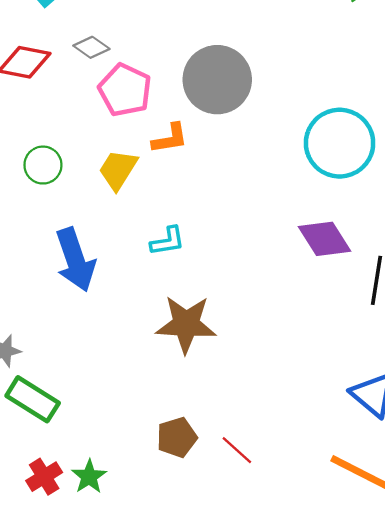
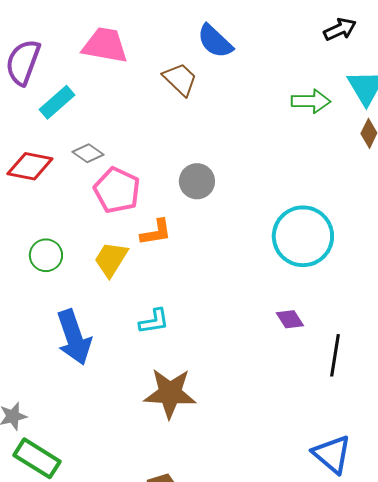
gray circle: (217, 80) -> (197, 181), size x0.6
purple diamond: (325, 239) -> (290, 319), size x0.6

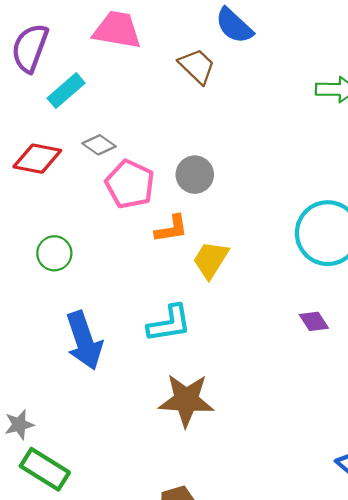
gray circle: (197, 181) -> (195, 175), moved
yellow trapezoid: (111, 259) -> (211, 260), moved
cyan L-shape: (154, 321) -> (169, 324), size x1.4

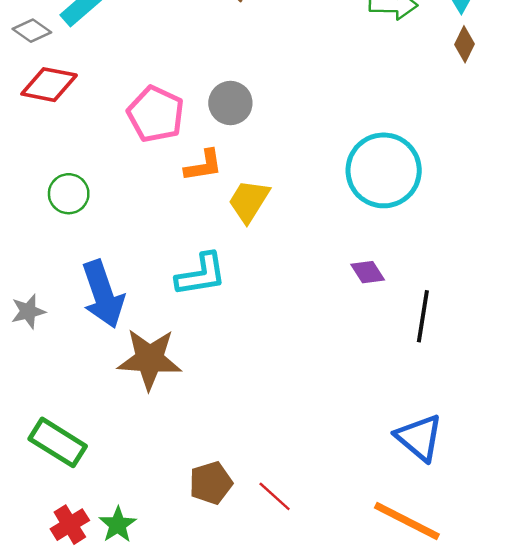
gray diamond: (99, 145) -> (32, 31), moved
brown star: (186, 400) -> (150, 359), moved
gray star: (19, 425) -> (28, 311), moved

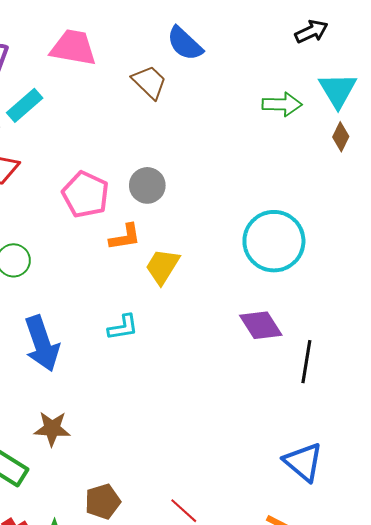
purple diamond: (368, 272) -> (261, 325), size x1.5
cyan L-shape: (201, 275) -> (123, 327), size x0.7
brown star: (150, 359) -> (52, 429), moved, size x0.7
brown pentagon: (211, 483) -> (103, 502), moved

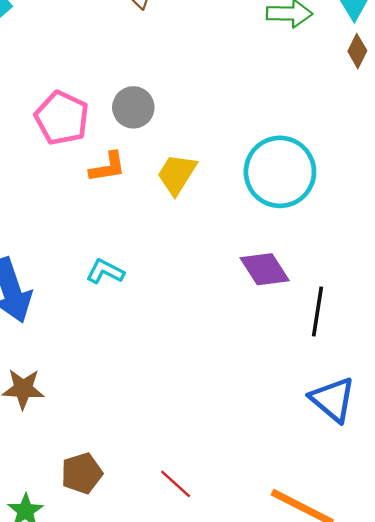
yellow trapezoid: (162, 266) -> (177, 174), moved
cyan L-shape: (123, 327) -> (105, 272), turned -144
blue triangle: (303, 462) -> (333, 399), moved

